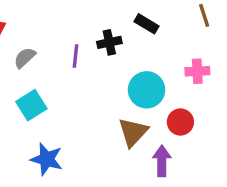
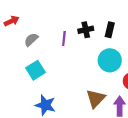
black rectangle: (147, 24) -> (110, 30), moved, turned 72
brown triangle: (133, 132) -> (96, 99), moved

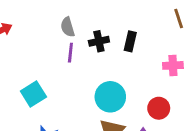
gray semicircle: (31, 40) -> (68, 27), moved, turned -64
cyan circle: (110, 60) -> (110, 97), moved

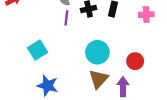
pink cross: (173, 65) -> (146, 15), moved

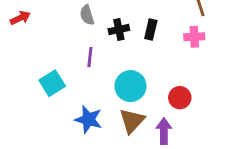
purple line: (66, 18) -> (90, 57), moved
blue star: (48, 86) -> (88, 119), moved

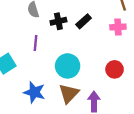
black rectangle: (151, 30) -> (84, 21), turned 35
red circle: (180, 98) -> (115, 69), moved

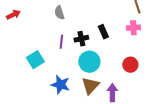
black cross: (58, 21) -> (81, 39), moved
black rectangle: (84, 21) -> (103, 32), moved, turned -72

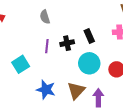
cyan circle: (89, 62) -> (89, 63), moved

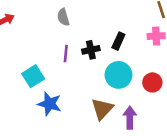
black rectangle: (89, 36) -> (118, 41), turned 48
blue star: (46, 90) -> (49, 104), moved

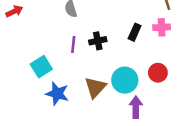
black rectangle: (118, 41) -> (135, 32), moved
cyan circle: (118, 75) -> (125, 80), moved
brown triangle: (102, 109) -> (95, 87), moved

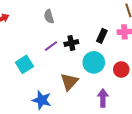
purple line: (73, 44) -> (51, 46), turned 48
cyan circle: (125, 80) -> (94, 62), moved
blue star: (57, 94) -> (42, 100), moved

